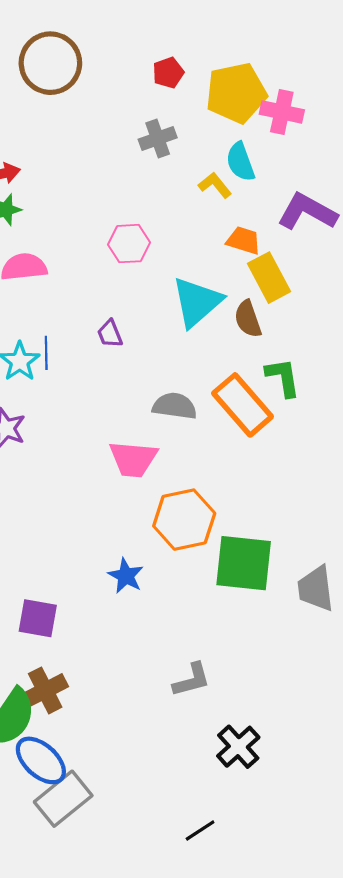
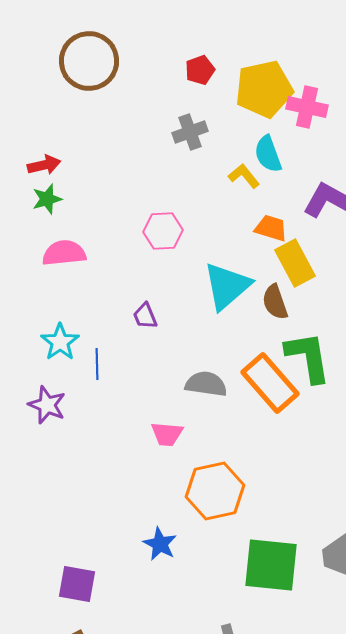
blue line: (46, 353) -> (97, 364), moved
green L-shape: (283, 377) -> (308, 357), size x1.4
pink trapezoid: (133, 459) -> (167, 434), size x0.7
green square: (244, 563) -> (271, 565), moved

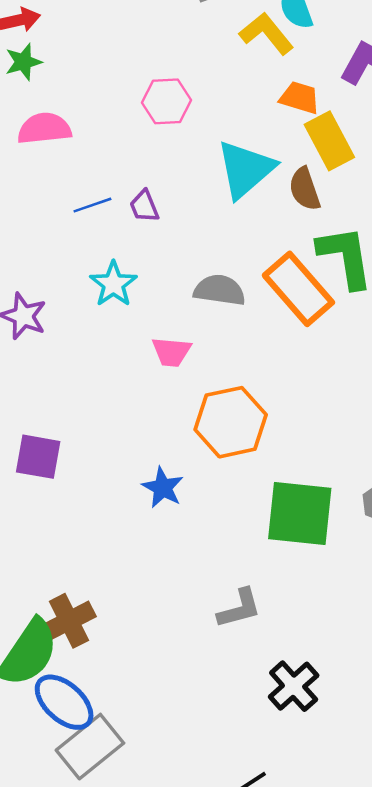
yellow L-shape: (244, 176) -> (266, 34), size x1.4
cyan star: (60, 342) -> (113, 284), moved
blue line: (97, 364) -> (92, 205), moved, turned 72
purple square: (77, 584) -> (38, 457), moved

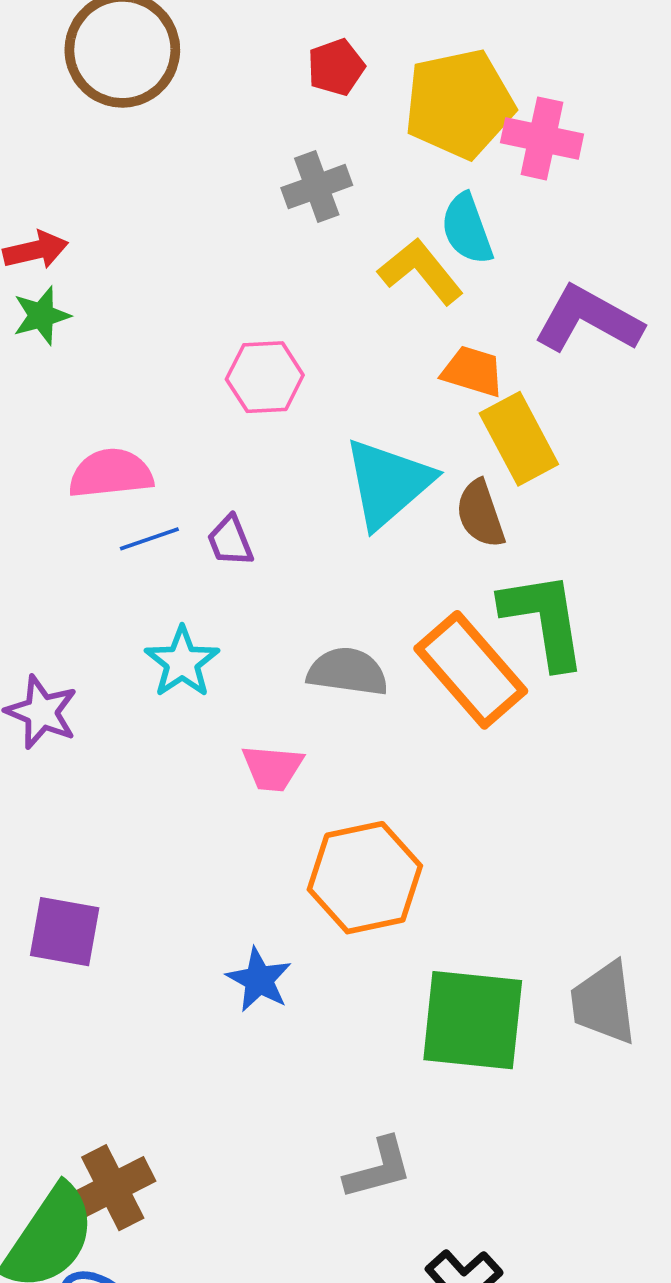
pink semicircle: (44, 129) -> (111, 473), moved

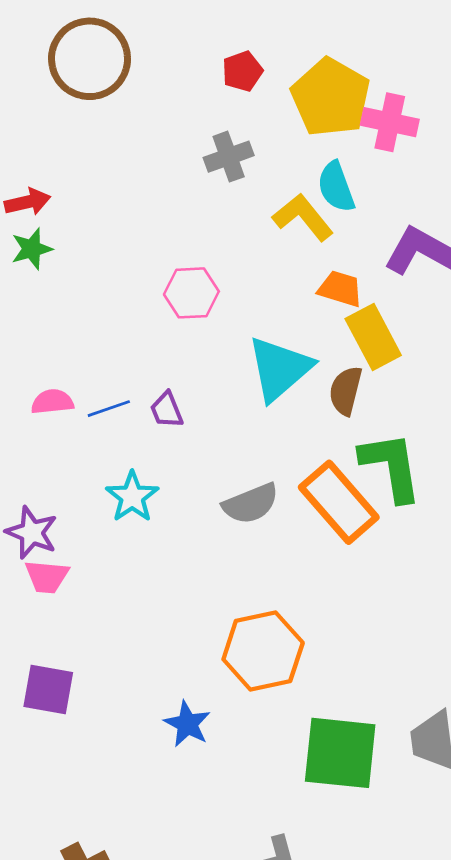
yellow pentagon: (459, 104) -> (331, 97), turned -30
pink semicircle: (111, 473) -> (52, 402), moved, size x0.7
brown semicircle: (480, 514) -> (346, 391), turned 33
gray semicircle: (348, 672) -> (251, 504), turned 150
pink trapezoid: (272, 768) -> (47, 577), moved

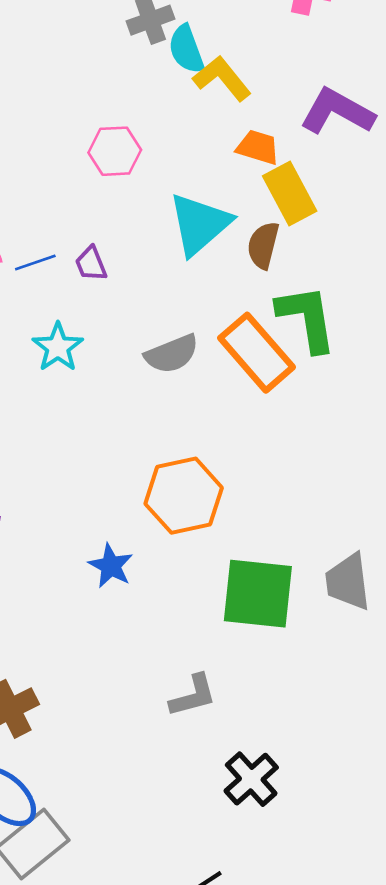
cyan semicircle: (336, 187) -> (186, 49), moved

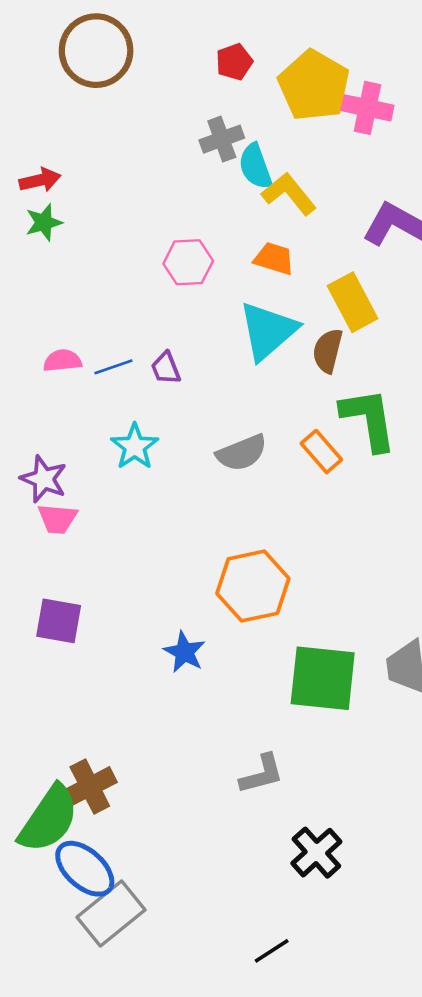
orange trapezoid: (258, 147) -> (274, 259), moved
orange rectangle: (257, 353) -> (321, 452), size x0.6

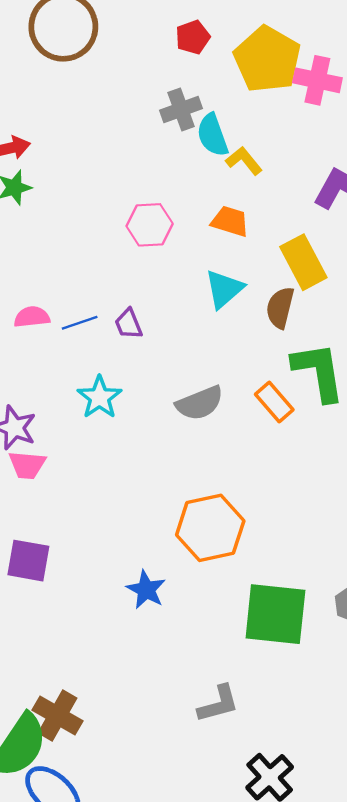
yellow L-shape: (289, 194) -> (244, 161), size x0.7
cyan triangle: (268, 331) -> (224, 289), size x0.7
brown cross: (90, 787) -> (57, 716), turned -33

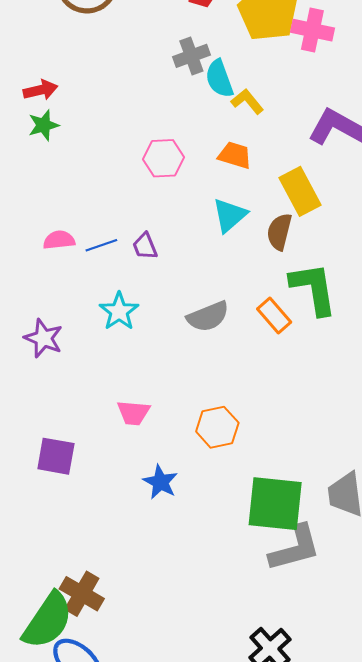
pink trapezoid: (27, 465) -> (133, 413), moved
orange hexagon: (210, 528) -> (217, 427), size x0.7
gray L-shape: (218, 704) -> (295, 548), moved, size x1.4

